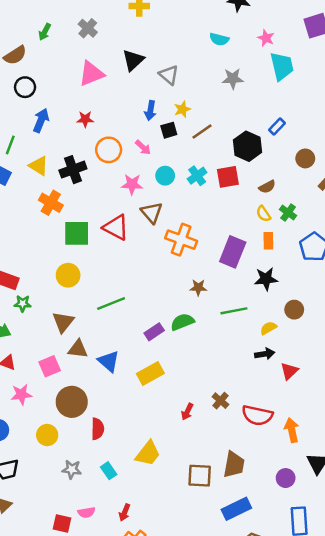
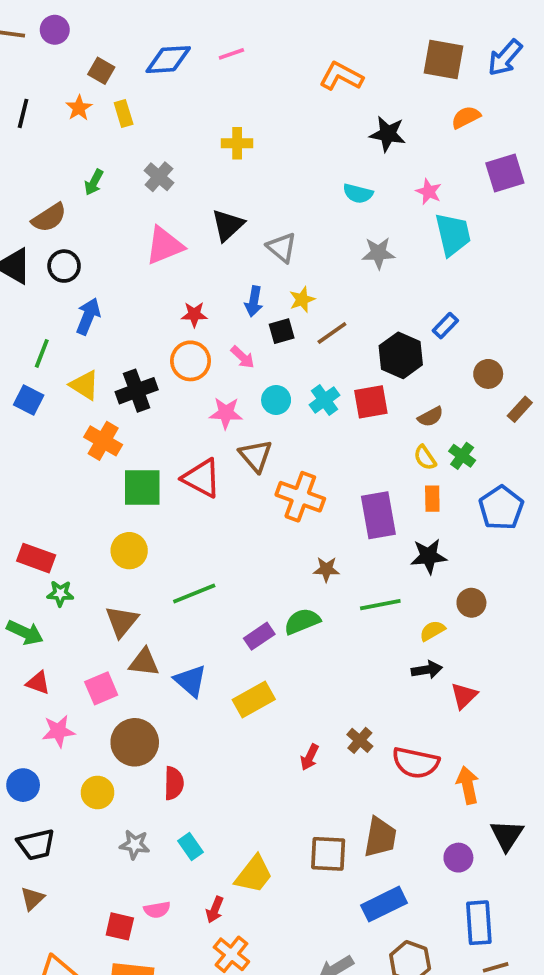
red star: (85, 119) -> (194, 314), moved
purple rectangle: (233, 252) -> (378, 515), turned -32
yellow trapezoid: (148, 453) -> (254, 874), moved

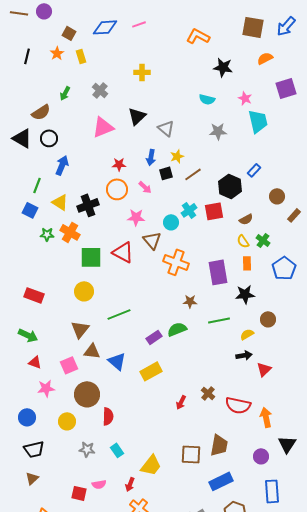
cyan circle: (276, 400) -> (171, 222), moved
green star: (60, 593) -> (47, 234), moved

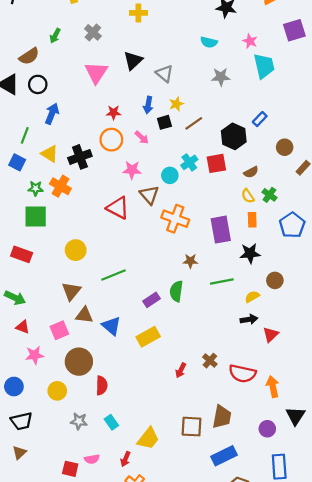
pink triangle: (103, 127) -> (96, 73), turned -35
green square: (91, 257) -> (36, 217), moved
green semicircle: (177, 329) -> (176, 291), turned -60

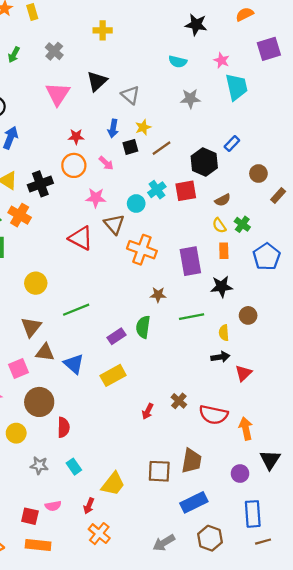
yellow semicircle: (252, 297) -> (224, 333), turned -64

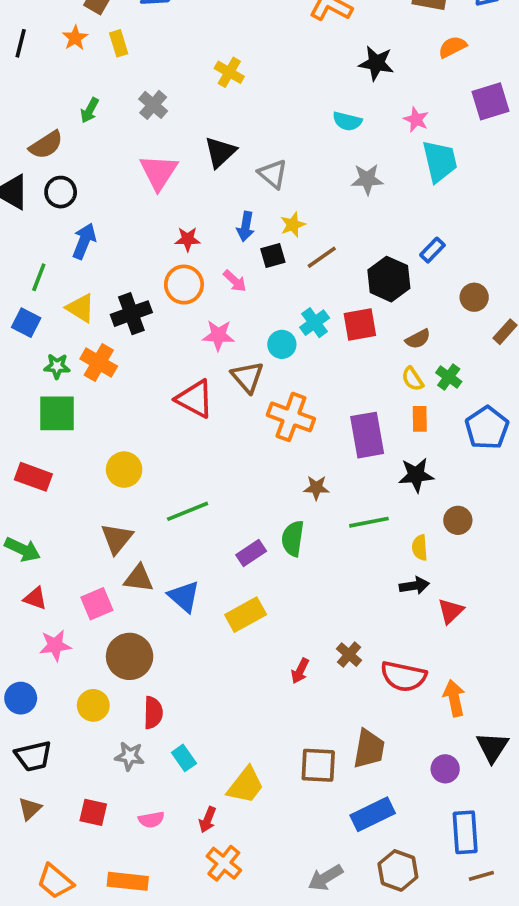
yellow cross: (103, 30) -> (229, 72), turned 30
red semicircle: (63, 427) -> (153, 713), moved
red square: (30, 516) -> (93, 812), moved

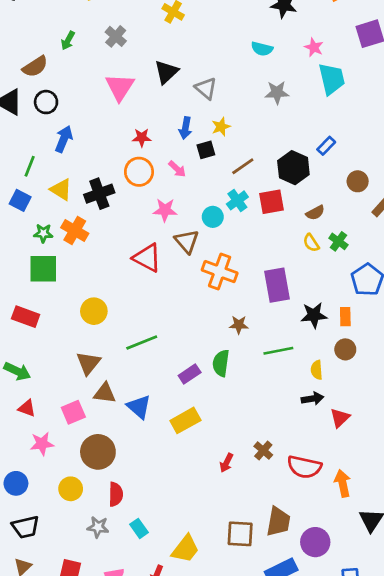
brown line: (322, 257) -> (243, 166), moved
orange rectangle: (420, 419) -> (345, 317), moved
purple circle: (445, 769) -> (315, 542), moved, size x1.4

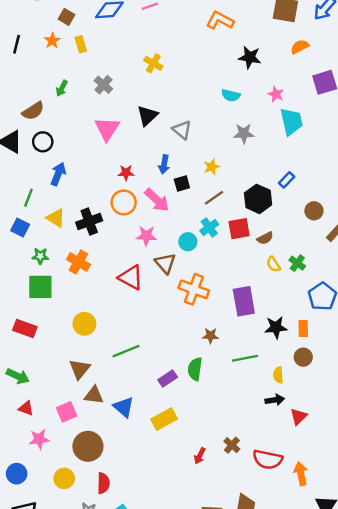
yellow star: (221, 127) -> (212, 167), moved
pink arrow: (177, 169) -> (157, 200), size x1.6
brown semicircle: (315, 213) -> (265, 238), moved
orange cross: (75, 231) -> (78, 262), moved

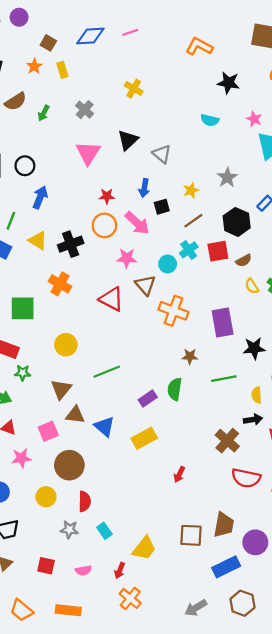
brown semicircle: (33, 111) -> (16, 101), moved
gray star: (244, 133) -> (227, 177), moved, turned -30
green star: (40, 256) -> (23, 373), moved
brown cross: (232, 445) -> (227, 441), moved, size x1.5

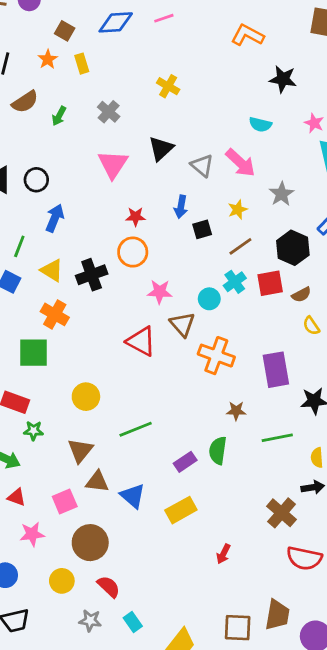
pink arrow: (137, 223) -> (240, 163), moved
orange cross: (60, 284) -> (55, 314), moved
red semicircle: (85, 501) -> (109, 587), turned -48

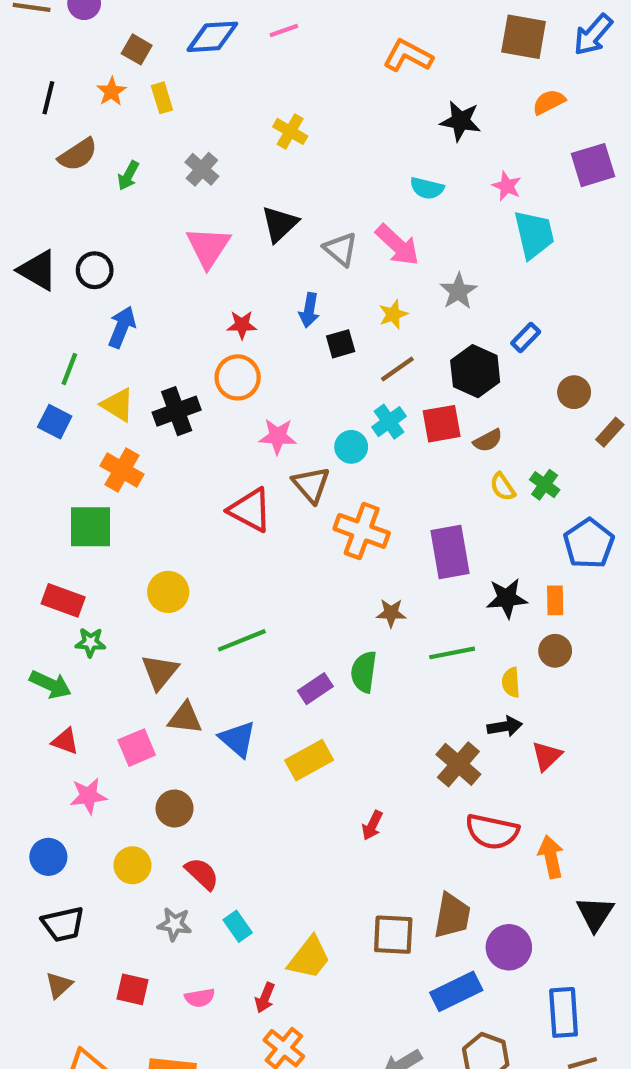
brown circle: (90, 543) -> (175, 809), size x0.7

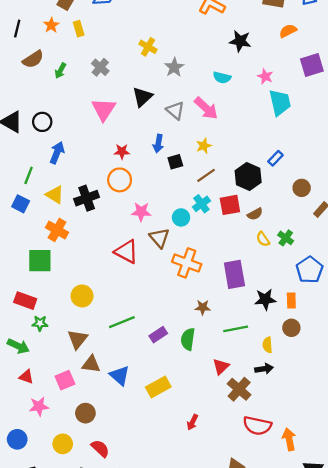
gray star: (458, 291) -> (174, 67), moved
purple rectangle: (315, 689) -> (158, 335), moved
red triangle: (547, 756) -> (221, 366), moved

